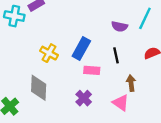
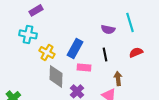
cyan cross: (14, 16) -> (28, 34), moved
cyan line: (145, 18) -> (130, 22), turned -42
gray diamond: (39, 88) -> (56, 76), moved

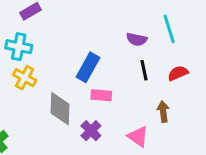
yellow cross: (47, 52) -> (25, 78), moved
black line: (105, 54) -> (144, 70), moved
brown arrow: (118, 78) -> (163, 112), moved

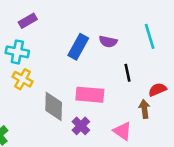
purple semicircle: (137, 39) -> (108, 42), moved
blue rectangle: (88, 67) -> (78, 47), moved
red semicircle: (178, 73) -> (157, 90), moved
pink rectangle: (101, 95) -> (90, 95), size x1.5

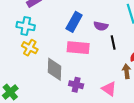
purple semicircle: (108, 42) -> (101, 26), moved
pink rectangle: (90, 95) -> (78, 48), moved
purple cross: (81, 126) -> (76, 85), turned -32

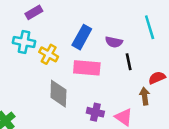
yellow cross: (30, 48) -> (49, 54), moved
purple cross: (76, 85) -> (95, 112), moved

